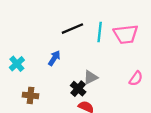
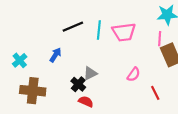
brown cross: (30, 95) -> (33, 91), size x1.6

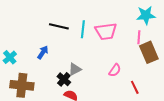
black line: (73, 27) -> (59, 26), turned 36

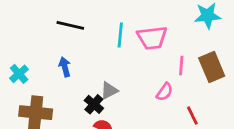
black line: (59, 26) -> (70, 25), moved
pink line: (139, 37) -> (181, 66), moved
blue arrow: (43, 52) -> (65, 67), turned -48

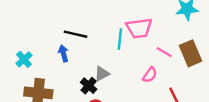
black line: (70, 25) -> (75, 34), moved
cyan line: (120, 35) -> (120, 39), moved
pink line: (181, 66) -> (164, 52), turned -63

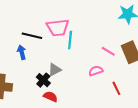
pink trapezoid: (139, 28) -> (58, 28), moved
pink semicircle: (150, 75) -> (96, 71), turned -144

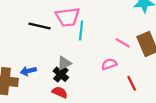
blue arrow: (22, 52) -> (28, 71), moved, turned -88
black cross: (43, 80) -> (61, 74), moved

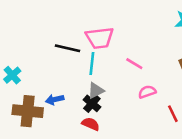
cyan line: (81, 31) -> (92, 64), moved
pink line: (123, 43) -> (134, 64), moved

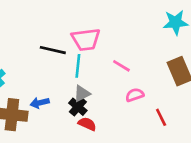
red semicircle: (91, 124) -> (87, 124), moved

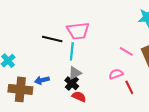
pink line: (121, 66) -> (126, 51), moved
red line: (161, 117) -> (129, 87), moved

